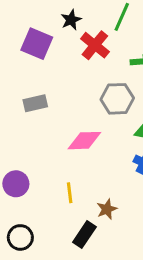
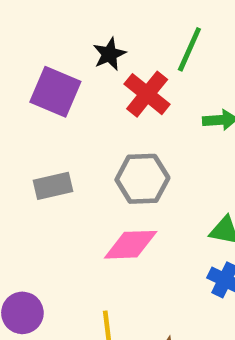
gray hexagon: (117, 99) -> (142, 179), moved

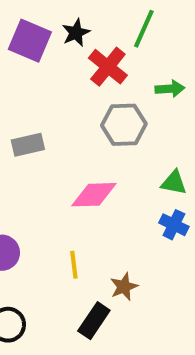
purple square: (55, 92) -> (30, 41), moved
gray hexagon: (142, 179) -> (124, 125), moved

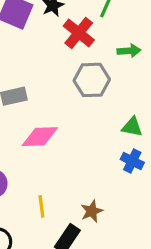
pink diamond: (94, 195) -> (40, 137), moved
yellow line: (74, 265) -> (41, 206), moved

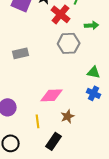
pink diamond: (40, 137) -> (52, 95), moved
brown star: (92, 211) -> (68, 116), moved

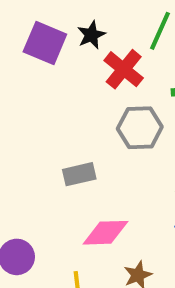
gray rectangle: (21, 53) -> (79, 174), moved

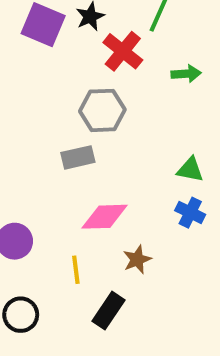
gray hexagon: (140, 128) -> (102, 110), moved

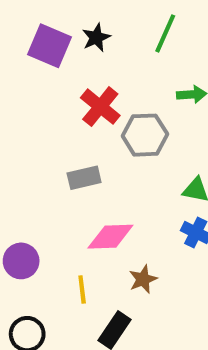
red cross: (123, 51) -> (100, 107), moved
gray hexagon: (102, 110) -> (145, 135), moved

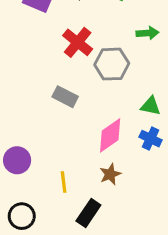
gray rectangle: (84, 178) -> (65, 97), turned 40
pink diamond: (110, 237) -> (110, 135), moved, turned -33

